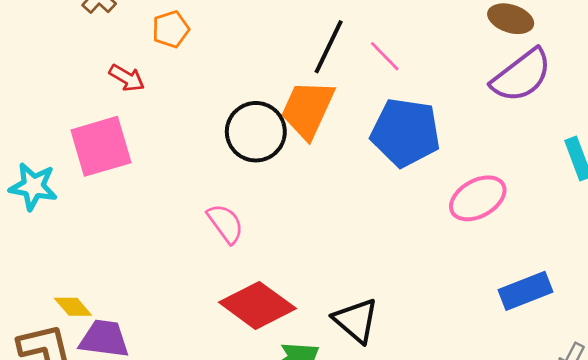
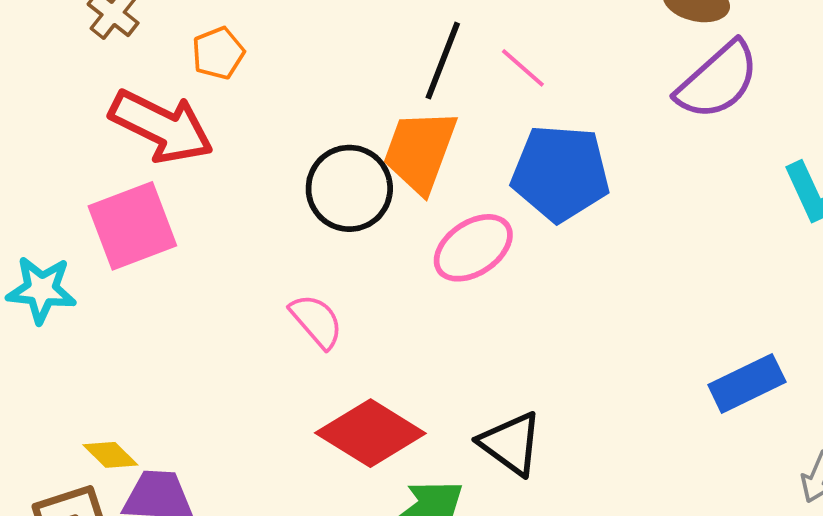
red arrow: (127, 78) -> (161, 126), size x2.0
pink ellipse: (478, 198) -> (473, 248), moved

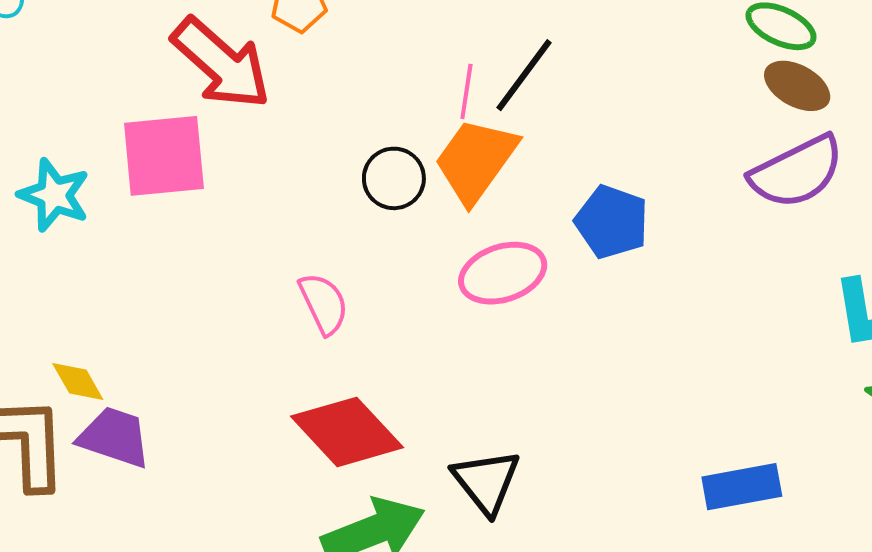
pink line: (523, 68) -> (466, 91), moved, turned 42
blue pentagon: (560, 173) -> (612, 222), size x0.7
black circle: (349, 188) -> (394, 178), size x0.7

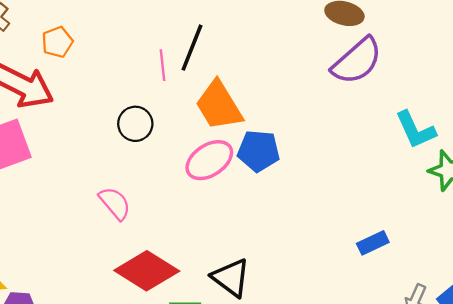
orange trapezoid: (476, 160) -> (219, 106), moved, turned -52
blue pentagon: (612, 222) -> (259, 151), moved
blue rectangle: (742, 487) -> (373, 243), size x0.7

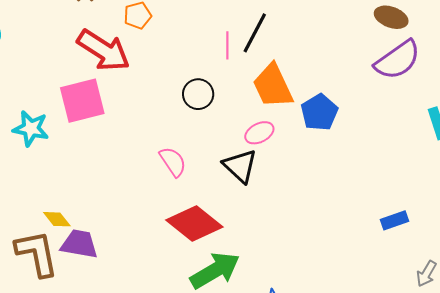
blue pentagon: (259, 151) -> (319, 112), moved, turned 30
pink ellipse: (209, 160) -> (259, 133), size x0.7
black triangle: (231, 278) -> (240, 166), moved

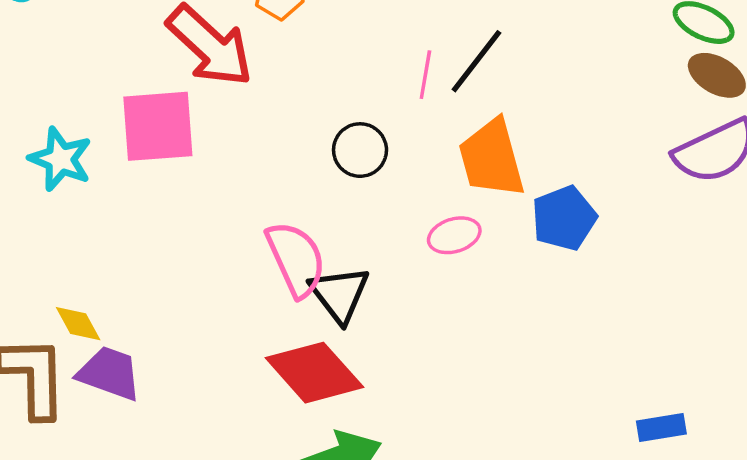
pink semicircle: (173, 162) -> (296, 259), size x1.4
black triangle: (240, 166) -> (340, 294), moved

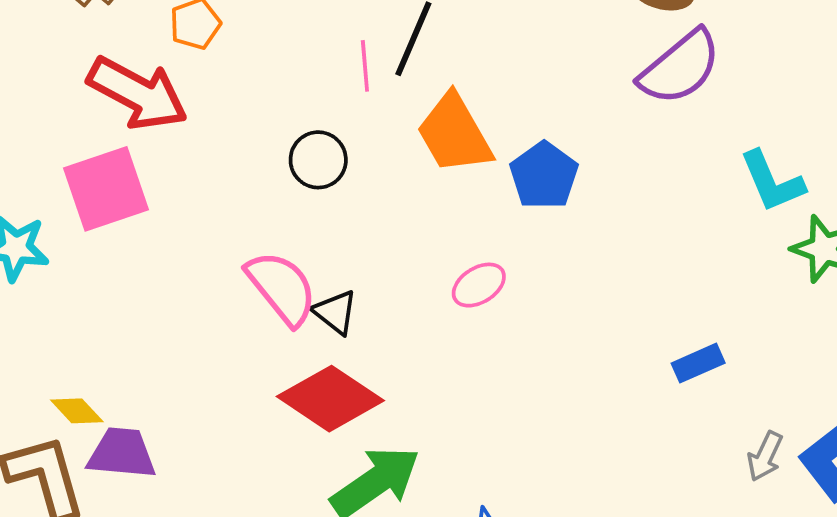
pink ellipse: (454, 235) -> (479, 285), moved
black triangle: (340, 294) -> (335, 312), size x0.7

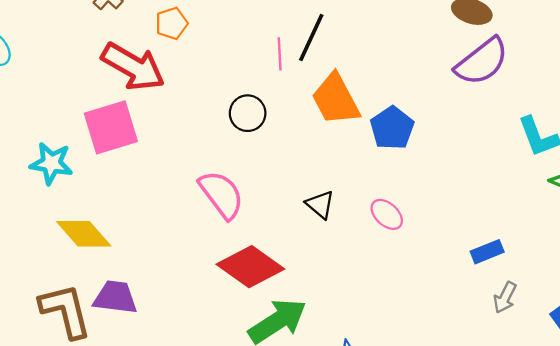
pink ellipse: (479, 285) -> (387, 214), moved, turned 72
black triangle: (335, 312) -> (320, 205), moved
yellow diamond: (77, 411) -> (84, 234), moved, size x1.6
gray arrow: (765, 456) -> (505, 298), moved

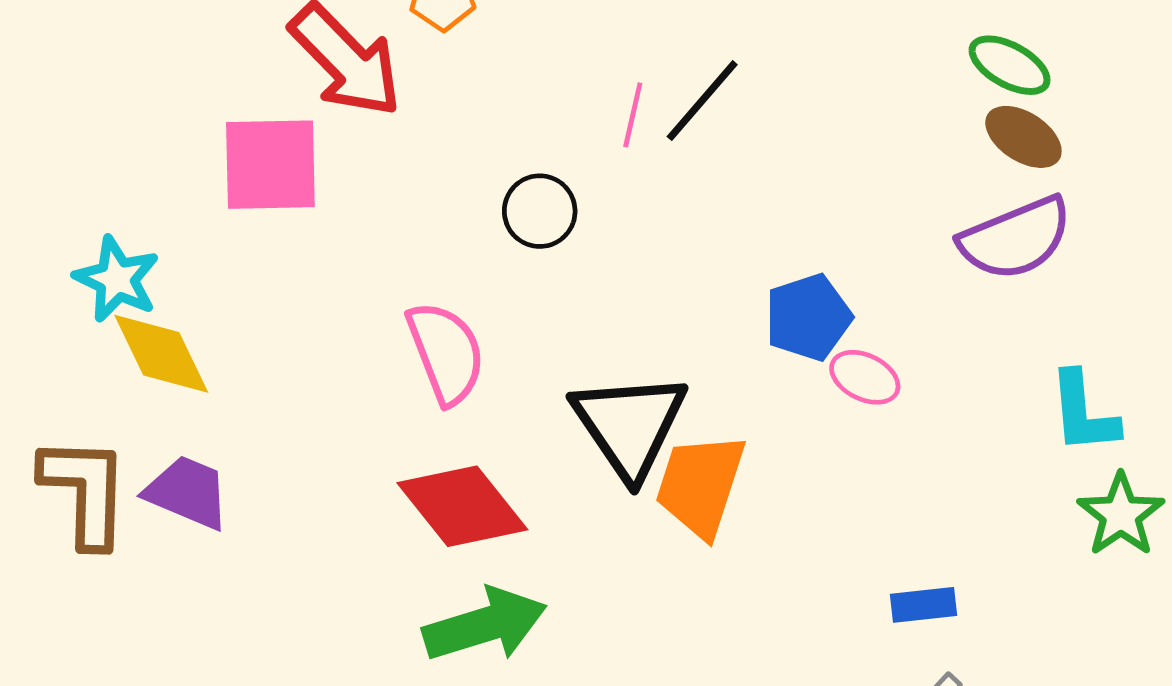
orange trapezoid: (336, 99) -> (700, 485), moved, turned 30
cyan star: (51, 163) -> (117, 279), moved
black triangle: (320, 205) -> (629, 425), size x2.0
pink ellipse: (387, 214) -> (865, 377), moved, turned -32

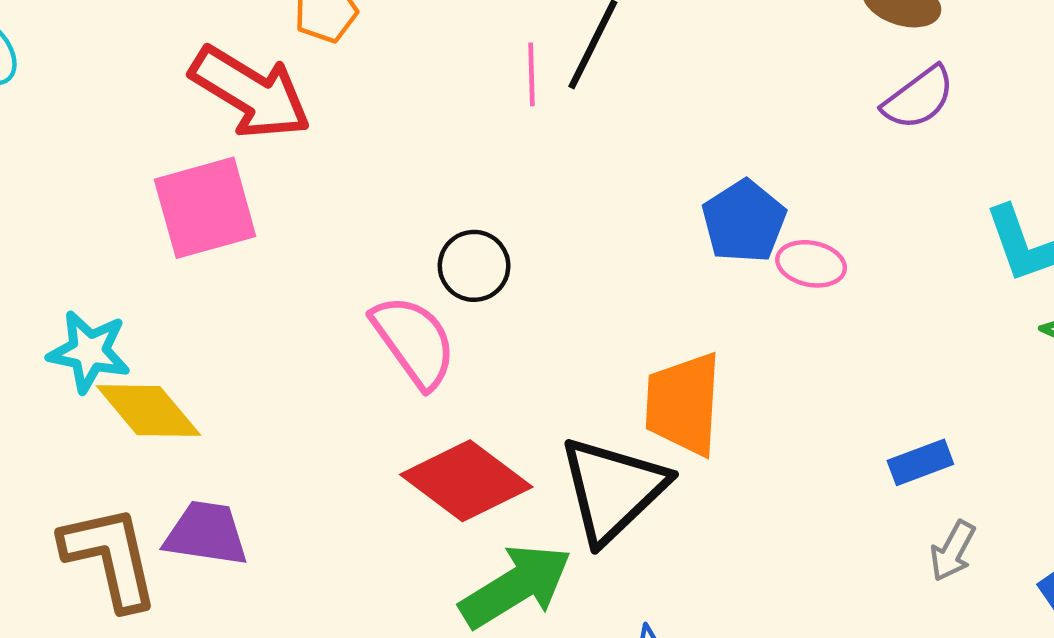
black circle: (540, 211) -> (474, 266), moved
purple semicircle: (1016, 238) -> (918, 98), size x0.7
black triangle: (629, 425) -> (613, 489), moved, turned 35

